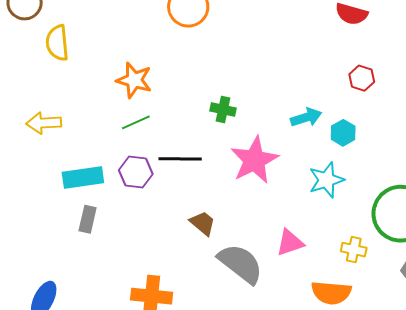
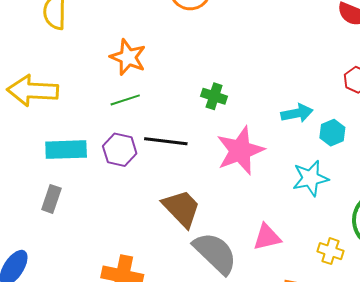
yellow arrow: (44, 123) -> (33, 91), size x1.4
gray rectangle: (88, 219) -> (51, 199), moved
brown trapezoid: (203, 223) -> (181, 208), size x1.5

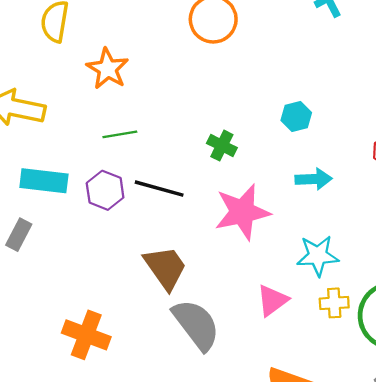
orange star: (128, 57) -> (108, 69), moved
cyan hexagon: (332, 133) -> (296, 116), moved
pink triangle: (267, 237) -> (272, 300), moved, turned -32
yellow cross: (330, 251) -> (334, 303), moved, turned -30

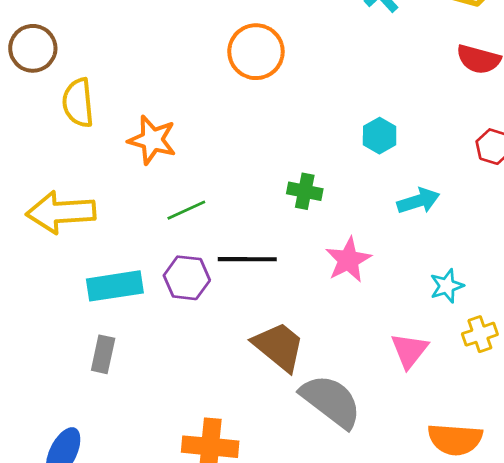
pink star: (242, 212) -> (348, 260), size x0.7
cyan star: (318, 256) -> (447, 286), size x0.7

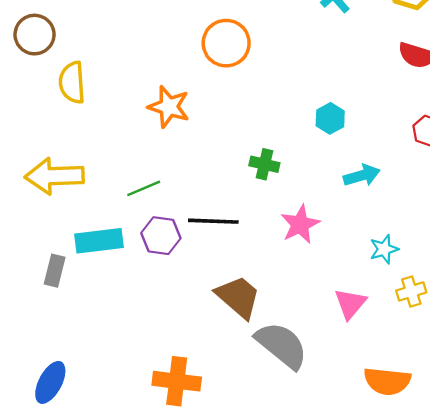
orange star: (152, 140) -> (169, 107), moved
green line: (186, 210) -> (144, 188), moved
gray rectangle: (103, 354) -> (55, 271), moved

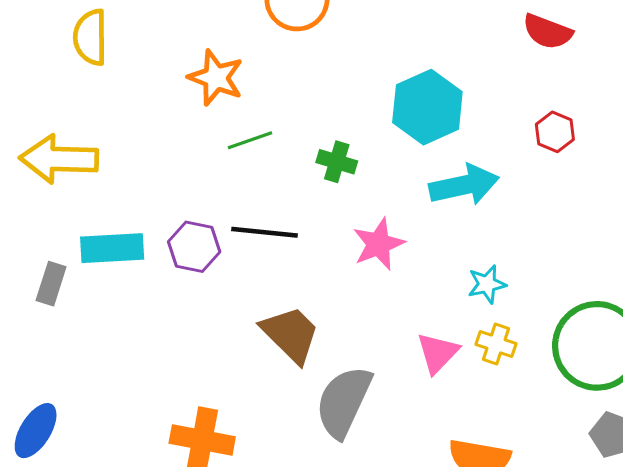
cyan hexagon: (330, 118) -> (427, 107), size x1.8
cyan arrow: (362, 175) -> (464, 185), size x1.4
green line: (144, 188) -> (250, 140), moved
yellow cross: (411, 291) -> (496, 344), moved, turned 32
gray semicircle: (282, 345) -> (344, 402), turned -108

